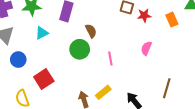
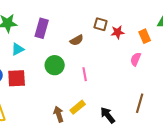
brown semicircle: (91, 31) -> (77, 40), moved, turned 88
pink semicircle: (146, 48) -> (136, 59), moved
red square: (44, 79) -> (17, 78), moved, turned 30

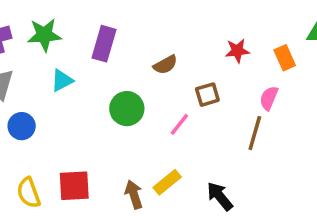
brown square: (101, 24) -> (207, 95), moved, turned -32
pink line: (85, 74) -> (179, 124), turned 48
red square: (17, 78) -> (74, 186), moved
brown line: (140, 103) -> (255, 133), moved

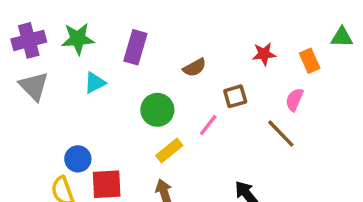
blue circle: (22, 126) -> (78, 159), moved
brown line: (255, 133) -> (281, 134), turned -60
yellow rectangle: (167, 182) -> (169, 150), moved

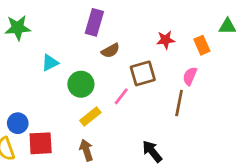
purple rectangle: (135, 47) -> (94, 22), moved
cyan triangle: (95, 83) -> (50, 63), moved
brown square: (235, 96) -> (143, 73), size x1.4
brown line: (281, 134) -> (179, 103), turned 55

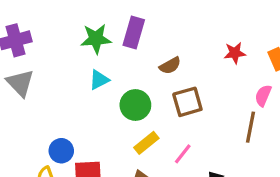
purple rectangle: (94, 22) -> (134, 32), moved
green star: (18, 28) -> (96, 39), moved
brown square: (143, 73) -> (187, 102), moved
pink line: (121, 96) -> (183, 154), moved

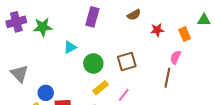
green star: (96, 39) -> (43, 27), moved
brown semicircle: (170, 66) -> (134, 15), moved
gray triangle: (20, 83) -> (19, 74), moved

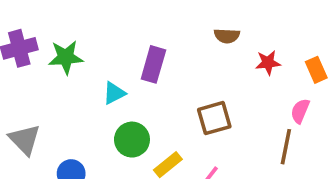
brown semicircle: (134, 15) -> (227, 36), turned 32
purple rectangle: (92, 17) -> (153, 64), moved
green circle: (93, 63) -> (132, 140), moved

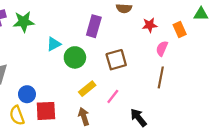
purple rectangle: (153, 64) -> (94, 26), moved
pink semicircle: (300, 111) -> (162, 48), moved
green circle: (132, 140) -> (75, 57), moved

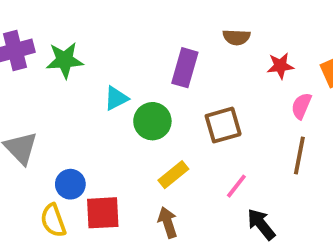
pink line: (113, 96) -> (236, 186), moved

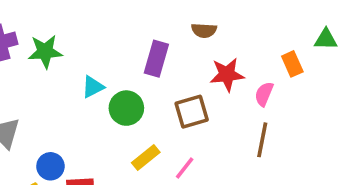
red star: (280, 66) -> (227, 75), moved, size x1.4
pink line: (236, 186) -> (185, 168), moved

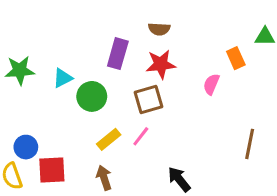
green star: (45, 52) -> (20, 70), moved
red star: (227, 75) -> (161, 64), moved
brown line: (262, 140) -> (250, 144), moved
pink line: (185, 168) -> (141, 136), moved

